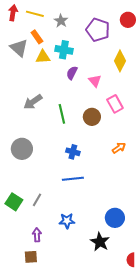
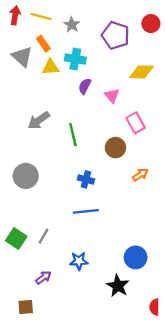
yellow diamond: (120, 61) -> (141, 72), turned 65
brown circle: (92, 117) -> (115, 148), moved
purple arrow: (37, 235) -> (43, 278), turned 56
brown square: (31, 257) -> (26, 307), moved

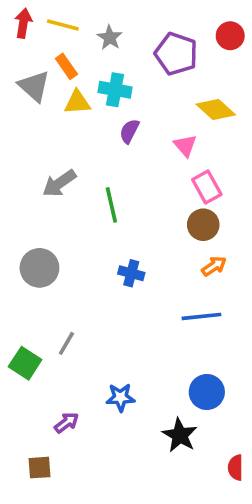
yellow diamond: (141, 72) -> (216, 110), turned 40
pink triangle: (112, 96) -> (185, 146), moved
brown circle: (115, 148) -> (203, 225), moved
blue line: (86, 211) -> (201, 316), moved
gray line: (43, 236) -> (66, 343), moved

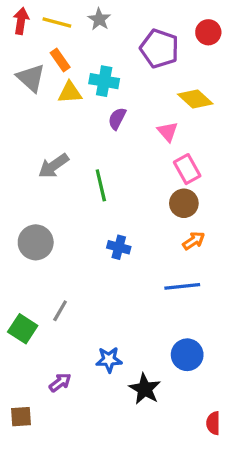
gray star: (110, 38) -> (99, 19), moved
black star: (180, 435) -> (145, 389), moved
brown square: (39, 468) -> (21, 417), moved

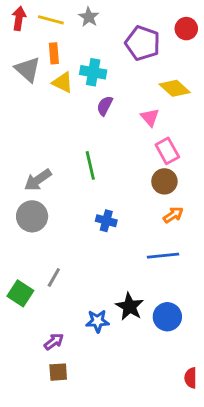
orange rectangle: (60, 60) -> (54, 53), turned 30
yellow triangle: (70, 93) -> (63, 82), turned 30
gray arrow: (54, 166) -> (38, 180), moved
black star: (145, 389) -> (130, 307), moved
brown square: (21, 417) -> (58, 372), moved

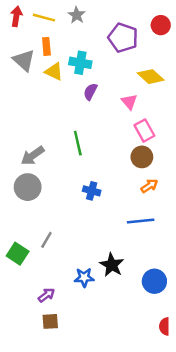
blue circle: (167, 317) -> (154, 281), moved

